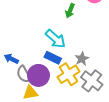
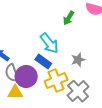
gray star: (82, 59) -> (78, 60), moved

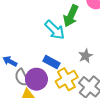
green arrow: (69, 18) -> (71, 16), size x1.5
cyan arrow: (49, 43) -> (55, 30), moved

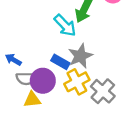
gray star: (86, 56) -> (80, 56), moved, size x1.5
gray semicircle: (22, 78) -> (26, 78), turned -66

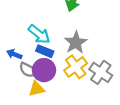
cyan arrow: (65, 25) -> (39, 34), moved
blue rectangle: (60, 62) -> (45, 51), moved
gray semicircle: (26, 78) -> (28, 70), turned 36

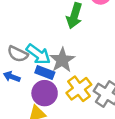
gray star: (76, 43) -> (62, 60), moved
gray semicircle: (28, 70) -> (18, 54), moved

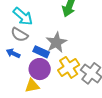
cyan arrow: (38, 54) -> (23, 16), moved

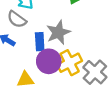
blue rectangle: (41, 52) -> (40, 42), turned 56
purple circle: (40, 69) -> (49, 61), moved

